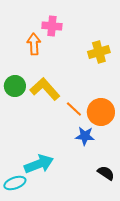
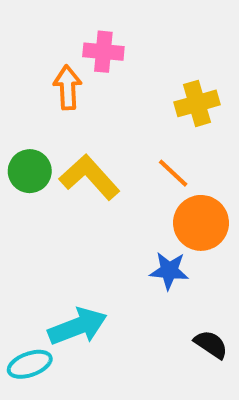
orange line: (74, 109) -> (173, 173), moved

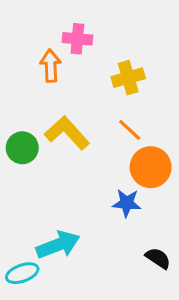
yellow cross: (197, 103) -> (128, 78), moved
green circle: (30, 171) -> (22, 148), moved

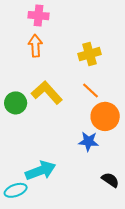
pink cross: (77, 39) -> (38, 16), moved

